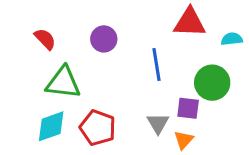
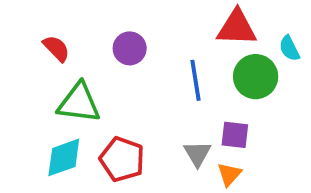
cyan semicircle: (232, 39) -> (289, 48), turned -110
green circle: (212, 83) -> (256, 77), moved

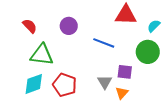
cyan semicircle: (289, 48) -> (154, 26), turned 72
green circle: (256, 77) -> (148, 52), moved
blue line: (195, 80) -> (104, 43), turned -60

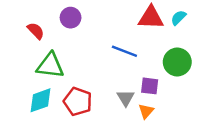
purple circle: (69, 26) -> (71, 18), moved
cyan semicircle: (154, 26) -> (178, 18), moved

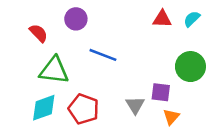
red triangle: (151, 18) -> (162, 19), size x0.7
blue line: (124, 51) -> (103, 55), moved
orange triangle: (146, 111) -> (171, 117), moved

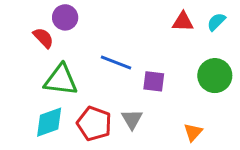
purple circle: (76, 19) -> (65, 17), moved
purple square: (161, 92) -> (154, 81), moved
gray triangle: (135, 105) -> (132, 119), moved

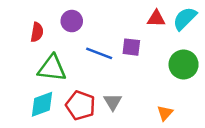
purple circle: (65, 17) -> (72, 21), moved
cyan semicircle: (216, 22) -> (185, 19), size x1.5
red semicircle: (43, 38) -> (37, 32), turned 54
purple square: (154, 81) -> (131, 47), moved

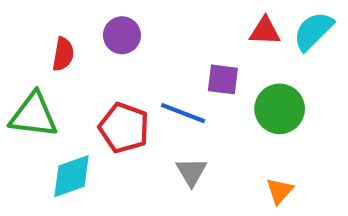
blue line: (99, 53) -> (183, 113), moved
green circle: (184, 64) -> (280, 109), moved
green triangle: (52, 68) -> (34, 115), moved
red pentagon: (80, 105) -> (124, 128), moved

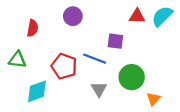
purple circle: (122, 35) -> (73, 16), moved
green circle: (280, 109) -> (132, 77), moved
green triangle: (34, 115) -> (17, 60), size x0.7
orange triangle: (280, 191) -> (153, 99), moved

